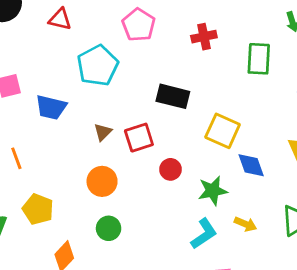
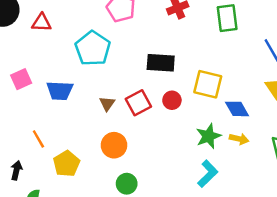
red triangle: (60, 19) -> (41, 23), moved
red circle: (171, 169) -> (172, 100), moved
yellow pentagon: (38, 209) -> (66, 164), moved, turned 30
yellow arrow: (245, 224) -> (239, 139), moved

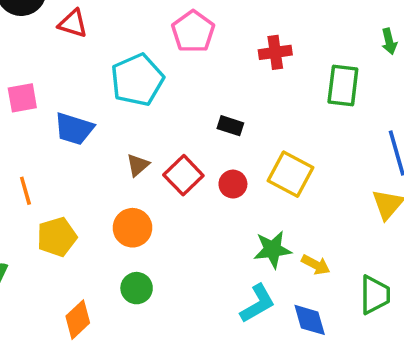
black rectangle: (161, 63) -> (230, 126), size x0.6
red square: (138, 103) -> (183, 175), turned -30
blue diamond: (237, 109) -> (310, 320), moved

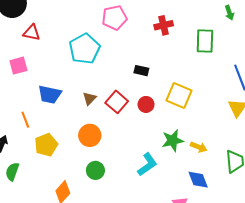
red triangle: (73, 24) -> (32, 33), moved
pink pentagon: (193, 32) -> (114, 18), turned 30
blue trapezoid: (74, 129) -> (50, 94), moved
cyan L-shape: (258, 304) -> (147, 165), moved

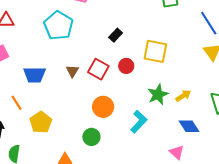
black rectangle: (141, 71) -> (116, 35), turned -48
orange circle: (90, 135) -> (103, 107), moved
yellow arrow: (199, 147) -> (183, 96), turned -42

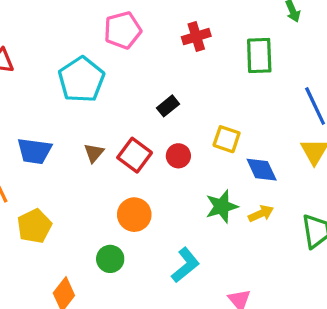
yellow square: (155, 51) -> (227, 139), size x0.7
cyan L-shape: (139, 122) -> (185, 265), moved
blue diamond: (189, 126) -> (262, 170), moved

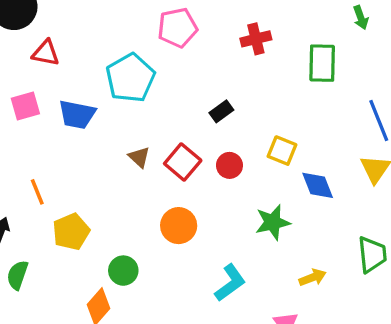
blue trapezoid: (34, 151) -> (77, 115), moved
brown triangle: (94, 153) -> (139, 157), turned -30
yellow arrow: (261, 214) -> (313, 277), moved
green circle: (110, 259) -> (123, 271), moved

